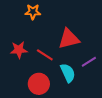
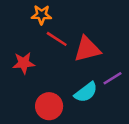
red line: (45, 55) -> (57, 39), moved
cyan semicircle: (68, 73) -> (86, 92), turned 78

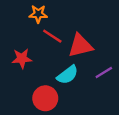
cyan semicircle: (86, 92) -> (68, 75), moved

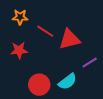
orange star: (38, 14) -> (20, 17), moved
cyan semicircle: (68, 75) -> (67, 82), moved

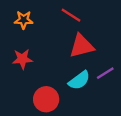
red line: (45, 31) -> (71, 15), moved
cyan semicircle: (67, 82) -> (79, 80), moved

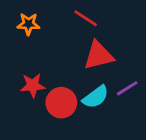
red star: (22, 59) -> (33, 85), moved
red circle: (46, 99) -> (61, 103), moved

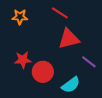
purple line: (127, 88) -> (89, 62), turned 70
cyan semicircle: (96, 97) -> (71, 85), moved

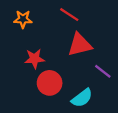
red star: (23, 60) -> (34, 59), moved

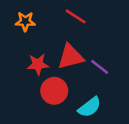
red triangle: (80, 45) -> (71, 57), moved
purple line: (103, 71) -> (100, 67), moved

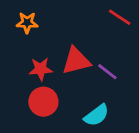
red line: (76, 16) -> (120, 17), moved
red circle: (54, 91) -> (43, 102), moved

